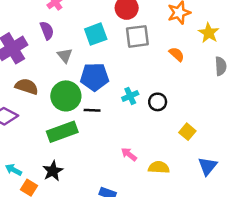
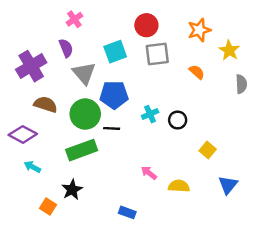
gray triangle: (65, 55) -> (84, 73), size x1.5
cyan arrow: (14, 170) -> (32, 167), moved

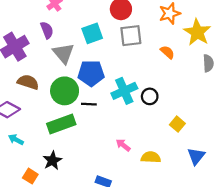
yellow star: (229, 50) -> (197, 32), size x1.4
cyan cross: (150, 114) -> (124, 91), size x1.6

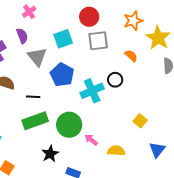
blue pentagon: (91, 73) -> (62, 75), turned 30
green circle: (65, 91) -> (69, 125), moved
black circle: (150, 96) -> (115, 80), moved
black line: (89, 104) -> (33, 97), moved
black star: (52, 161) -> (50, 154), moved

